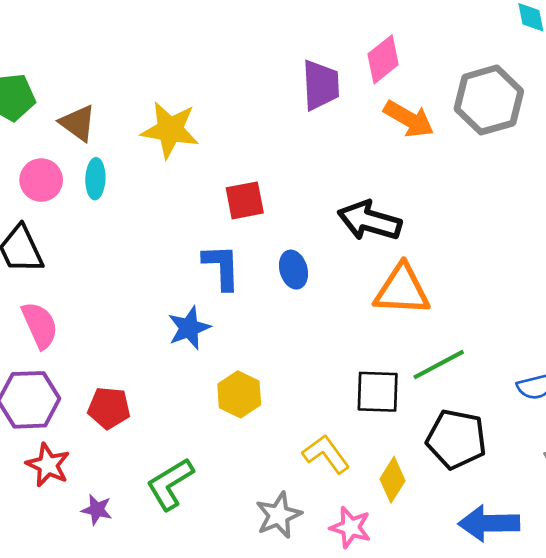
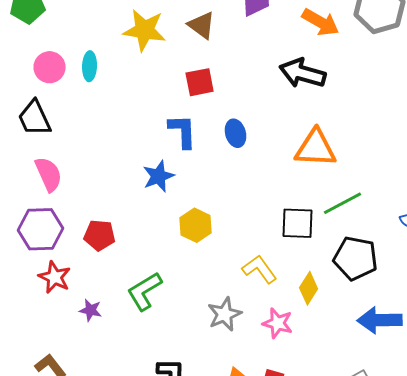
brown triangle: (78, 123) -> (202, 25), moved
black arrow: (369, 221) -> (303, 73), moved

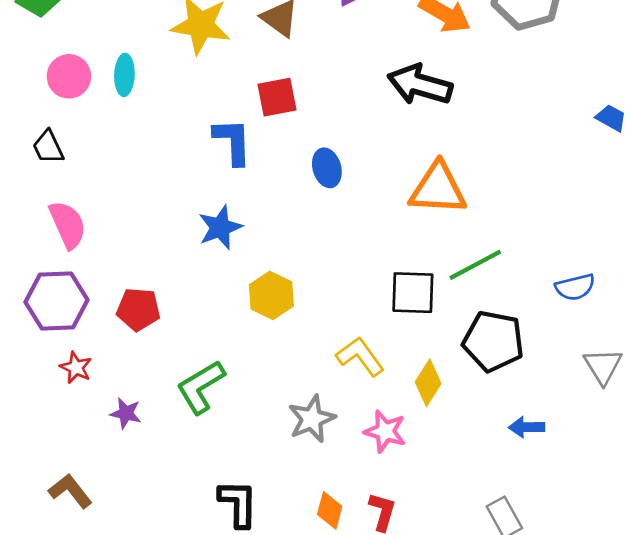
black trapezoid: (35, 118) -> (48, 147), size x0.7
blue L-shape: (183, 131) -> (233, 141), moved
red star: (55, 277) -> (76, 368), size x0.7
blue arrow: (380, 320) -> (527, 427), size x0.6

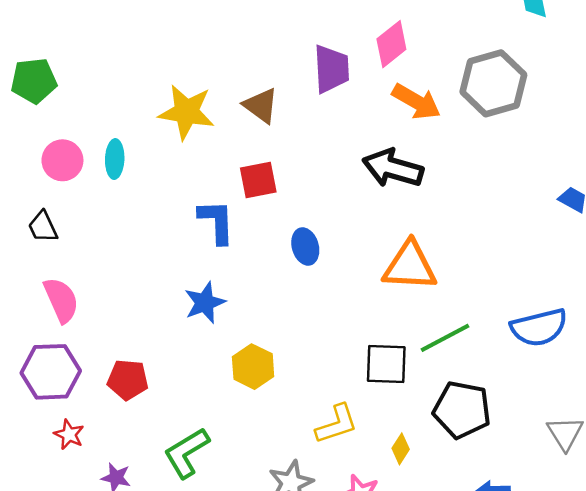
blue semicircle: (575, 287) -> (539, 327), moved, size x1.5
yellow L-shape: (360, 356) -> (337, 424), turned 108
yellow diamond: (428, 383) -> (401, 449), size x0.7

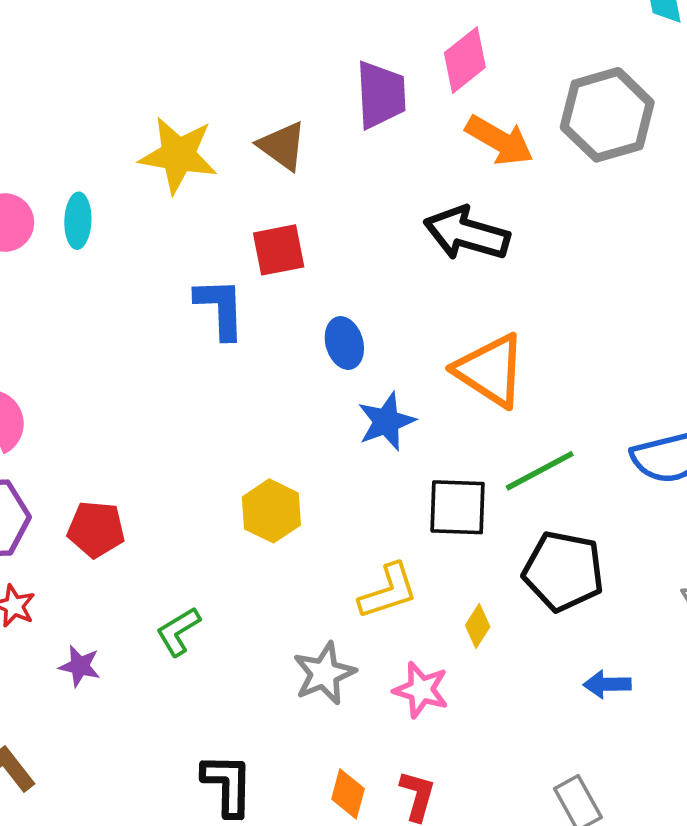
orange triangle: (410, 266) -> (490, 370), turned 30
blue star: (205, 303) -> (386, 421), moved
green L-shape: (186, 453) -> (178, 631), size x0.7

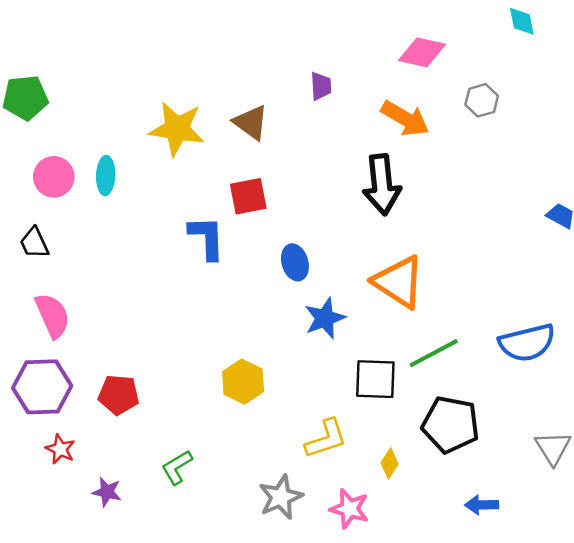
pink diamond: (465, 60) -> (422, 52), moved, turned 51
purple trapezoid: (381, 95) -> (321, 86), size x0.6
gray hexagon: (607, 115) -> (482, 100), size x0.5
black arrow: (467, 233) -> (382, 185), turned -112

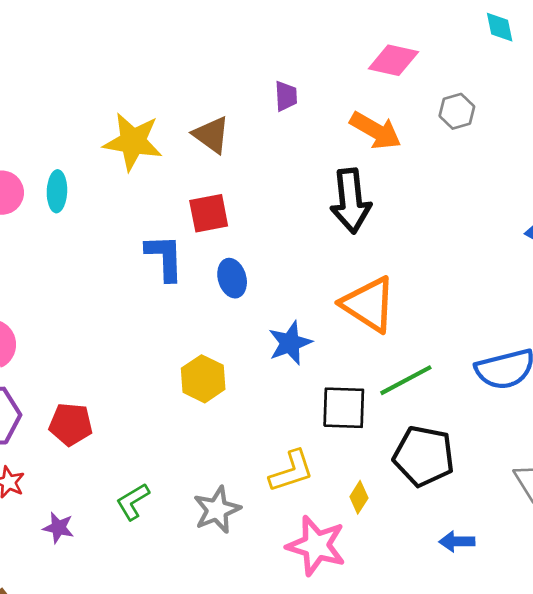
blue ellipse: (295, 262) -> (232, 278), moved
yellow hexagon: (243, 382) -> (203, 379), moved
gray star: (281, 497) -> (217, 510), moved
pink star: (349, 509) -> (316, 546), size x1.4

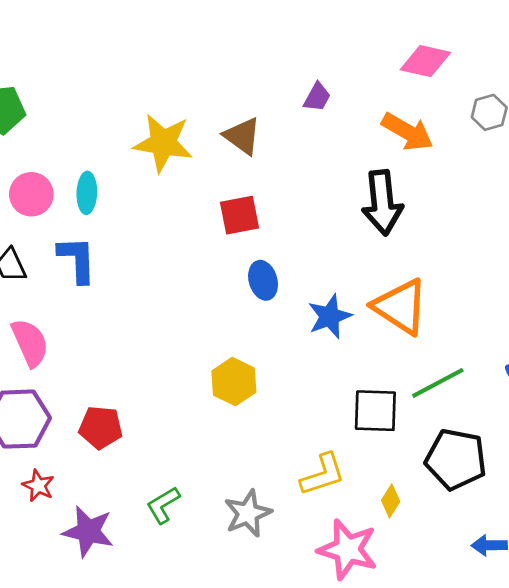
purple trapezoid: (286, 96) -> (317, 97), turned 32
blue L-shape: (165, 257) -> (77, 259), moved
blue star: (290, 343) -> (330, 316), moved
purple star: (58, 528) -> (88, 531), size x1.6

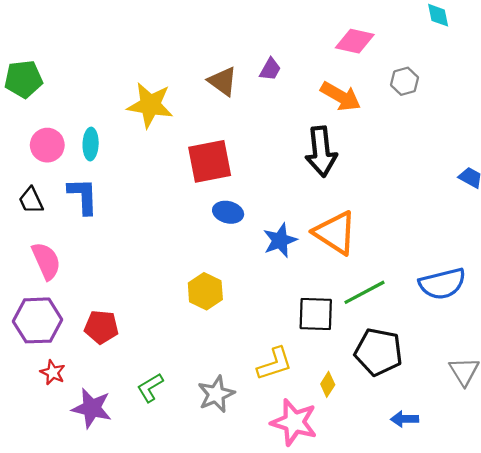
brown triangle: (242, 136) -> (223, 81), moved
red square: (239, 215) -> (210, 161), size x1.4
blue ellipse: (263, 280) -> (228, 212), turned -60

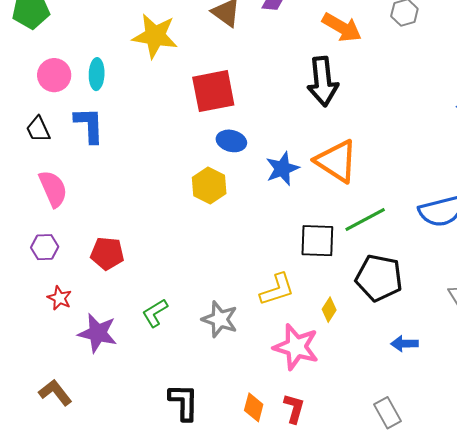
yellow hexagon: (205, 291) -> (209, 186), moved
purple hexagon: (38, 320) -> (45, 247), size x0.6
gray star: (216, 394) -> (220, 319), turned -30

